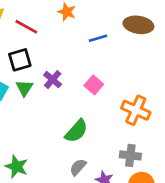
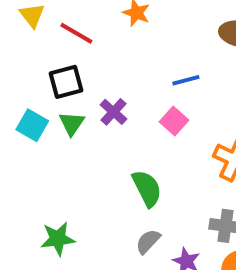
blue line: (98, 38) -> (186, 80), moved
green semicircle: (76, 131) -> (147, 188), turned -70
green star: (16, 167) -> (58, 239), turned -30

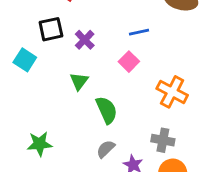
purple cross: (114, 112) -> (85, 40), moved
green triangle: (72, 123) -> (79, 81), moved

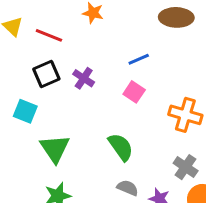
green triangle: (79, 81) -> (55, 148), moved, size x1.5
gray cross: (163, 140) -> (186, 167), turned 35
gray semicircle: (106, 149) -> (128, 188), turned 78

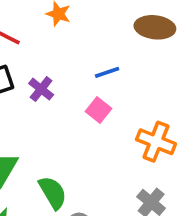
green semicircle: (121, 147) -> (53, 193), moved

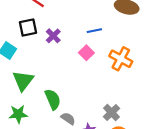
orange cross: (156, 142) -> (121, 59), moved

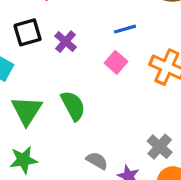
green semicircle: (53, 99) -> (73, 106), moved

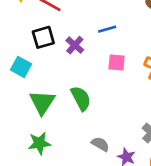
blue line: (125, 29) -> (107, 29), moved
pink square: (116, 62) -> (117, 63), turned -36

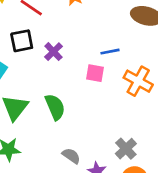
blue line: (107, 29) -> (110, 52), moved

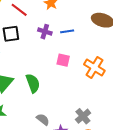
purple cross: (54, 52) -> (45, 32), moved, turned -32
blue line: (110, 52) -> (67, 31), moved

